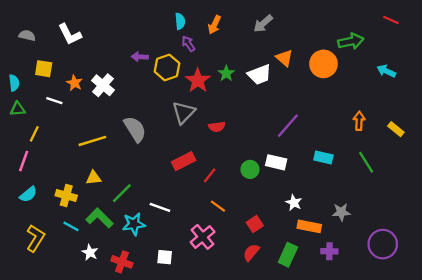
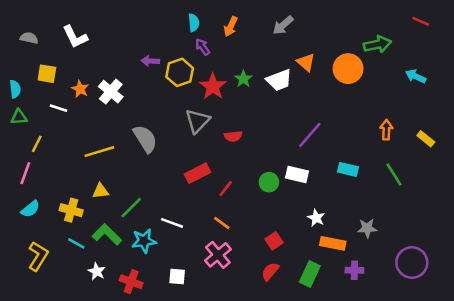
orange line: (218, 206) -> (222, 223), moved

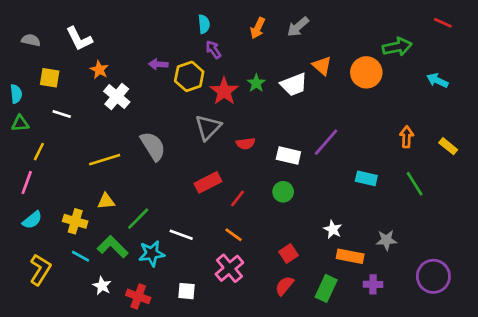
orange arrow: (231, 27) -> (258, 28), moved
orange star: (80, 89) -> (99, 70), moved
white rectangle: (297, 174) -> (288, 156), moved

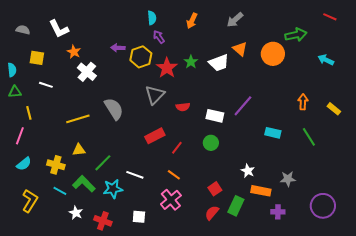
gray arrow: (298, 27) -> (235, 20), moved
yellow line: (39, 152) -> (29, 113), turned -40
green rectangle: (326, 288) -> (236, 206), moved

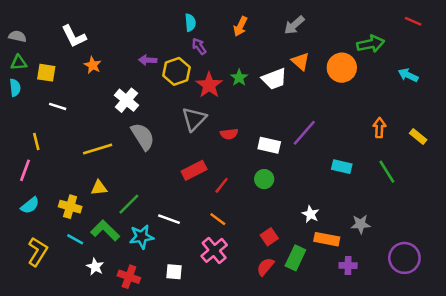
gray semicircle: (23, 30) -> (17, 36), moved
white cross: (87, 72) -> (126, 100), moved
green triangle: (15, 92) -> (19, 63), moved

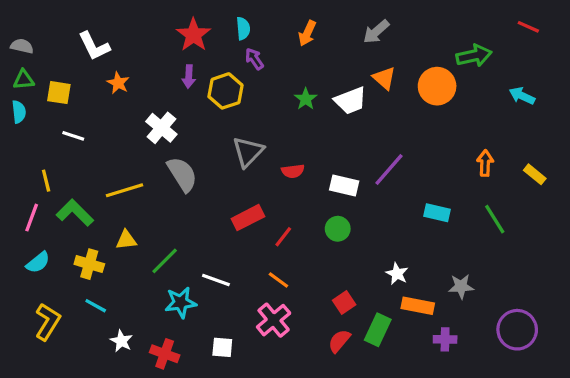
purple arrow: (148, 60) -> (189, 77), turned -90
red star: (209, 85) -> (193, 35), moved
green L-shape: (105, 230) -> (75, 213), moved

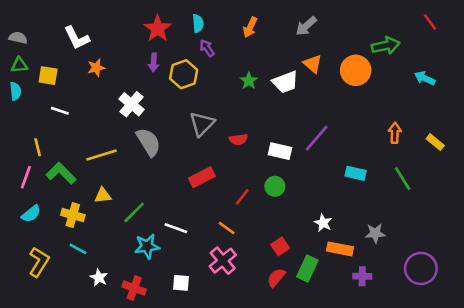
red line: (528, 27) -> (430, 22), turned 30
orange star: (118, 83) -> (96, 68), turned 30
red line: (283, 237) -> (242, 197), moved

